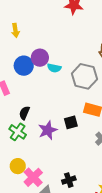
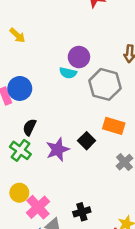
yellow arrow: (15, 30) -> (17, 35), moved, turned -40
purple circle: (40, 58) -> (79, 57), moved
blue circle: (24, 66) -> (20, 88), moved
black square: (71, 122) -> (87, 141), turned -32

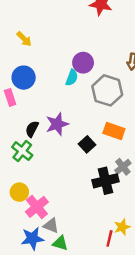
cyan semicircle: (68, 73) -> (72, 78), turned -84
blue circle: (20, 88) -> (24, 78), moved
purple star: (58, 150) -> (57, 124), moved
black cross: (82, 212) -> (105, 181), moved, size x1.5

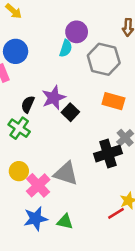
black square: (87, 144) -> (70, 112), moved
gray triangle: (51, 226) -> (66, 173), moved, size x1.5
red line: (109, 238) -> (116, 213), turned 49

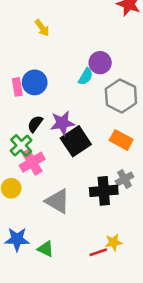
blue circle: (16, 51) -> (35, 82), moved
black square: (70, 112) -> (76, 141), size x1.6
pink cross: (38, 185) -> (32, 162), moved

